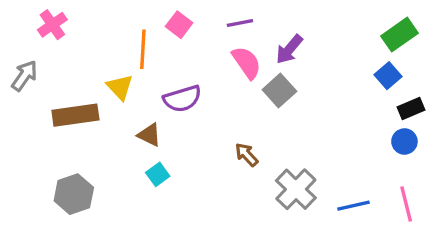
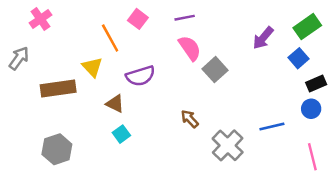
orange line: (143, 49) -> (110, 38), turned -32
purple arrow: (289, 49) -> (263, 38), moved
blue line: (353, 206) -> (272, 126), moved

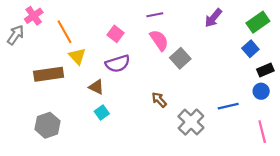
pink square: (138, 19) -> (116, 34), moved
orange line: (110, 38) -> (65, 32), moved
purple arrow: (263, 38) -> (213, 18), moved
gray arrow: (19, 58) -> (16, 35), moved

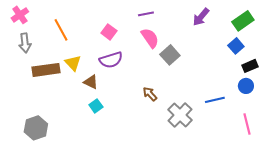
pink cross: (34, 16) -> (20, 15), moved
gray arrow: (16, 35) -> (25, 43), moved, turned 138
yellow triangle: (77, 56) -> (73, 63), moved
gray hexagon: (48, 125) -> (36, 128), moved

